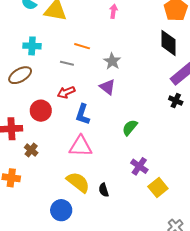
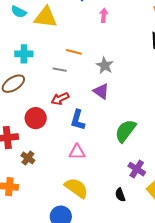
green semicircle: (130, 128) -> (125, 131), size x1.4
pink triangle: (80, 146) -> (77, 152), size x0.7
black semicircle: (104, 190) -> (120, 195), moved

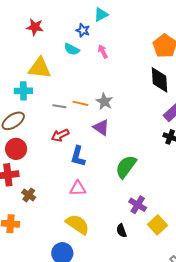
cyan semicircle: (19, 12) -> (72, 49), moved
pink arrow: (104, 15) -> (103, 51), turned -32
yellow triangle: (46, 17) -> (40, 68), moved
orange line: (74, 52) -> (80, 103), moved
red circle: (36, 118) -> (16, 149), moved

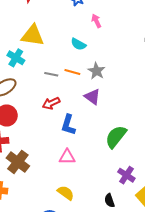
cyan semicircle: (72, 49) -> (78, 44), moved
cyan cross: (23, 91) -> (16, 58), turned 30
brown cross: (29, 195) -> (18, 162), size x1.6
yellow semicircle: (78, 224) -> (66, 193), size x0.7

